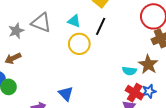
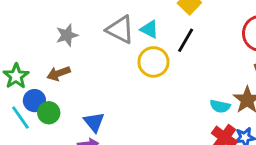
gray triangle: (41, 23) -> (120, 30), moved
blue triangle: (66, 94) -> (94, 122), moved

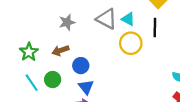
black line: (186, 40) -> (155, 28), turned -30
blue circle: (34, 101) -> (81, 66), moved

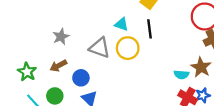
gray triangle: (107, 19) -> (100, 48), moved

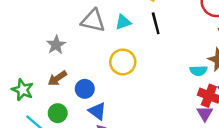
cyan triangle: (121, 24) -> (123, 22), turned -32
gray triangle: (100, 48) -> (93, 21), moved
yellow circle: (128, 48) -> (123, 62), moved

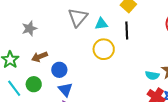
gray triangle: (93, 21) -> (78, 17), turned 45
gray star: (56, 45) -> (29, 28), moved
yellow circle: (123, 62) -> (104, 49), moved

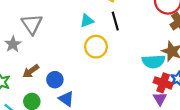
gray triangle: (78, 17) -> (32, 24), moved
cyan semicircle: (152, 75) -> (154, 61), size x1.5

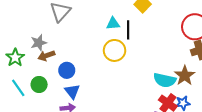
black line: (115, 21) -> (128, 30), moved
gray star: (13, 44) -> (39, 43), moved

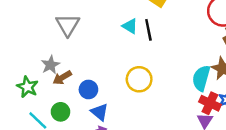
cyan triangle: (113, 24) -> (130, 26), turned 48
yellow circle: (115, 50) -> (139, 79), moved
cyan semicircle: (165, 80) -> (201, 78), turned 105

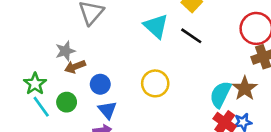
cyan triangle: (130, 26) -> (156, 26), size x1.5
black line: (148, 30) -> (191, 36), moved, turned -55
green star: (27, 87) -> (35, 84), moved

